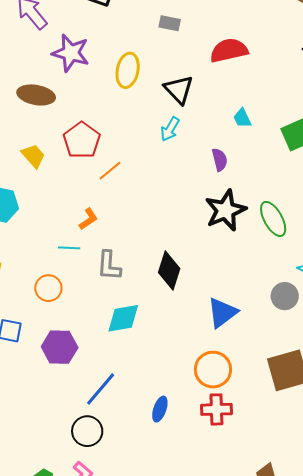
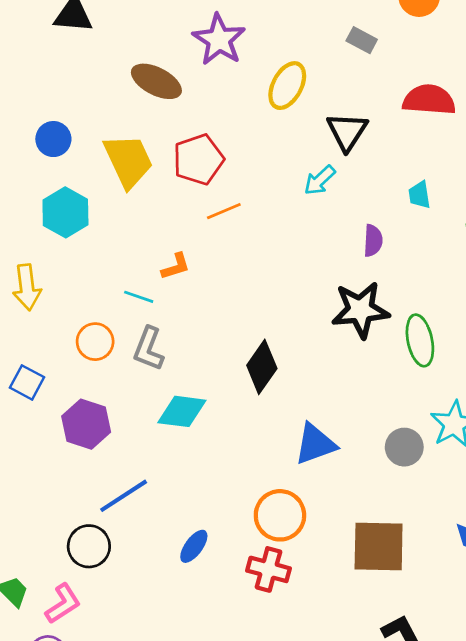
yellow trapezoid: (33, 156) -> (128, 161), size x1.6
gray L-shape: (109, 266) -> (149, 349), moved

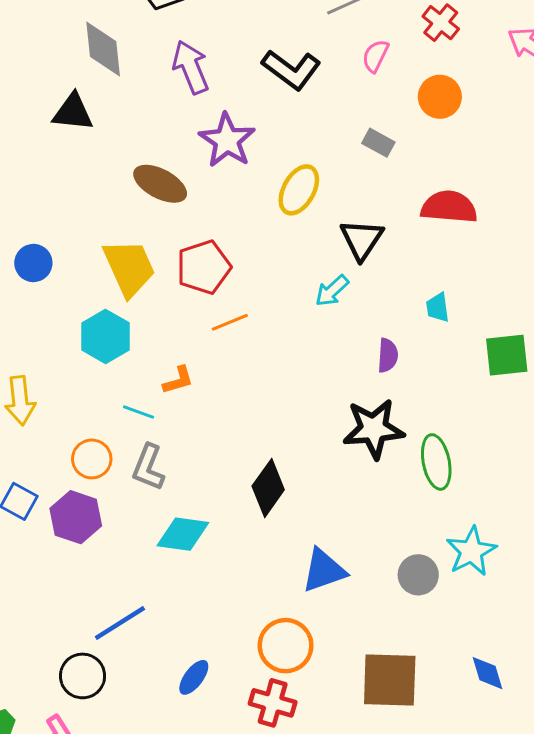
blue circle: (53, 139) -> (33, 263), moved
cyan hexagon: (65, 212) -> (105, 336), moved
purple hexagon: (86, 424) -> (76, 517), moved

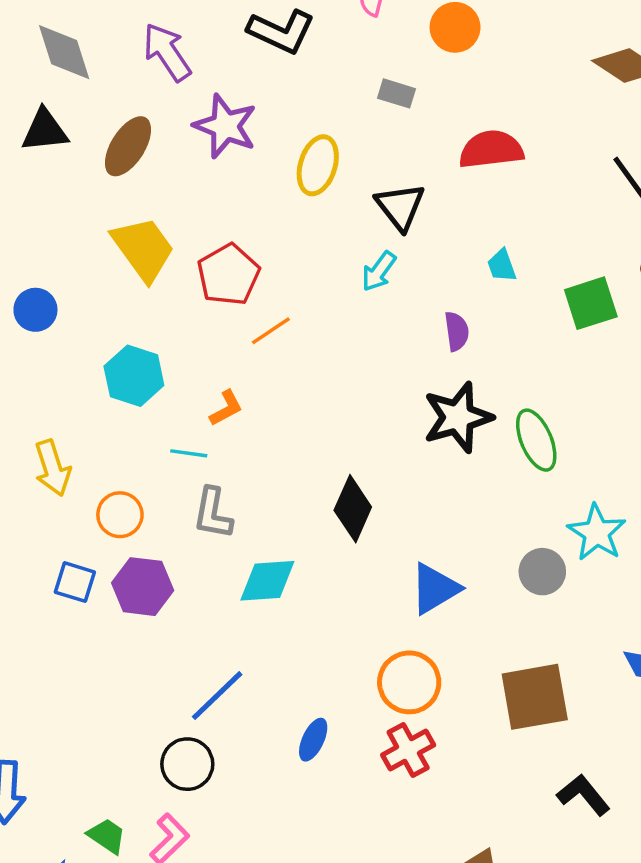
brown ellipse: (160, 184) -> (128, 146), moved, turned -74
yellow trapezoid: (129, 268) -> (143, 249), moved
orange circle: (92, 459) -> (120, 515), moved
red cross: (273, 703) -> (408, 750), turned -33

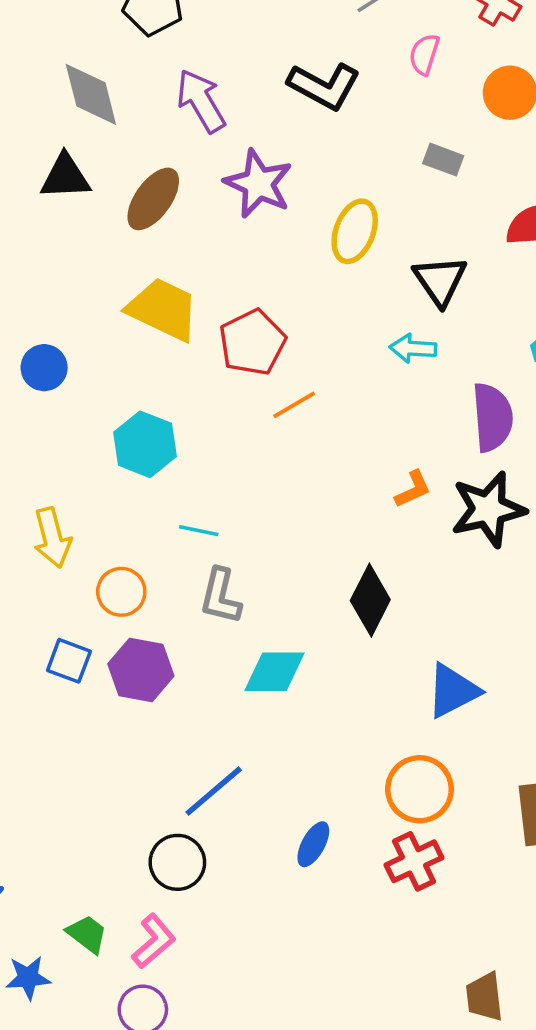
yellow trapezoid: (143, 249) -> (163, 309), turned -32
cyan arrow: (379, 271) -> (413, 348), turned 54
purple semicircle: (457, 331) -> (492, 417), size x1.6
orange L-shape: (226, 408) -> (413, 489), moved

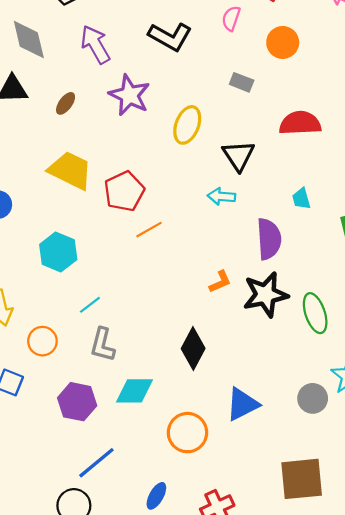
brown ellipse: (153, 199) -> (66, 103), size x0.6
cyan line: (199, 531) -> (90, 305), turned -50
purple hexagon: (141, 670) -> (77, 402), moved
orange circle: (420, 789) -> (187, 433), moved

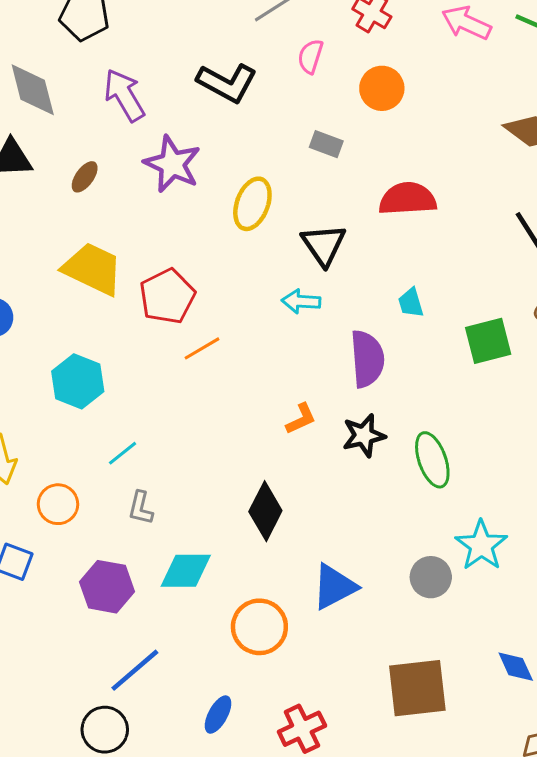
black star: (266, 295) -> (364, 435), size x0.7
gray L-shape: (103, 345) -> (141, 508), size x0.7

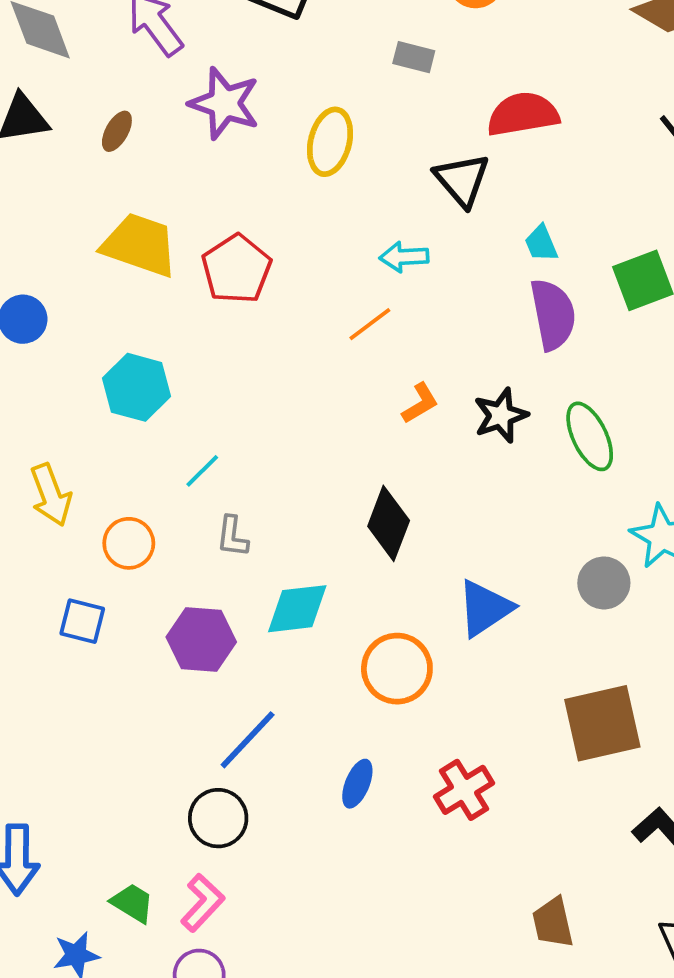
black triangle: (324, 245) -> (462, 180), moved
orange line: (202, 348) -> (370, 324), moved
purple semicircle: (367, 359) -> (553, 314), moved

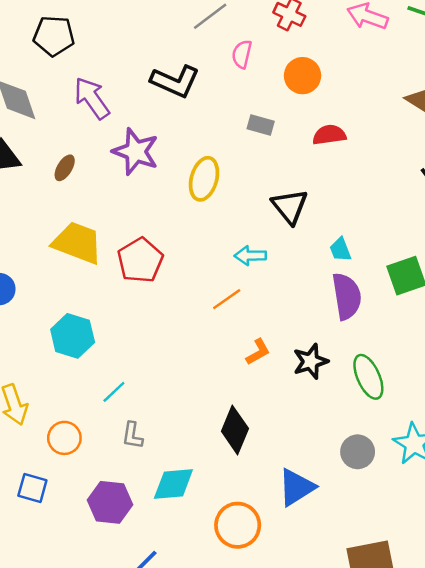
red semicircle: (523, 114) -> (329, 135), moved, size x0.7
gray circle: (604, 583) -> (358, 452), moved

